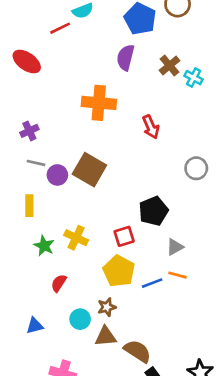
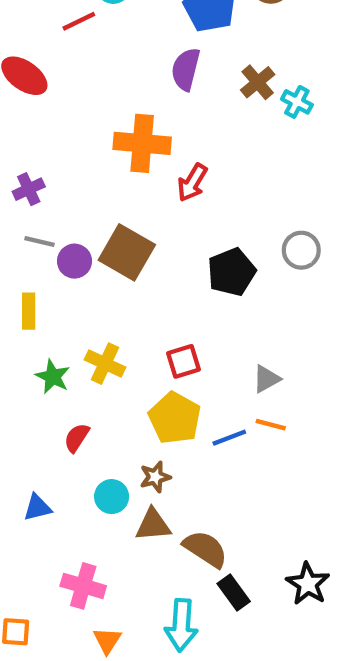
red arrow: (151, 127) -> (192, 183), moved, turned 55
black pentagon: (154, 211) -> (231, 272), moved

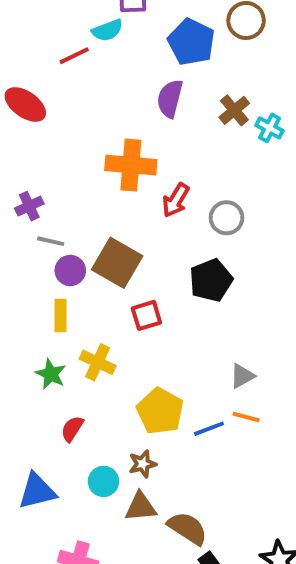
gray line: (40, 241) -> (51, 241), moved
gray circle: (301, 250) -> (227, 218), moved
yellow rectangle: (29, 311) -> (61, 315), moved
red square: (184, 361) -> (146, 315), moved
blue triangle: (37, 507) -> (37, 491), size x1.5

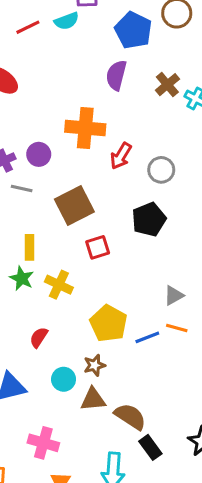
red line: (74, 56) -> (28, 27), moved
brown square: (117, 263) -> (74, 206), turned 33
purple circle: (70, 270) -> (39, 154), moved
green star: (51, 374) -> (22, 278), moved

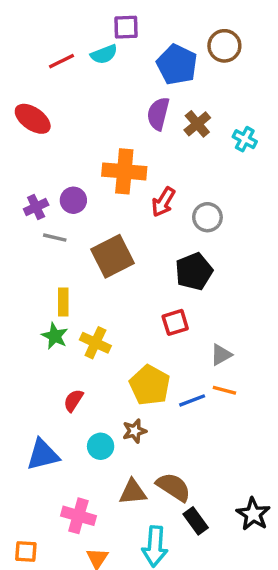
brown cross: (167, 85) -> (197, 124), moved
red square: (98, 247) -> (175, 322), moved
brown triangle: (93, 399) -> (133, 492), moved

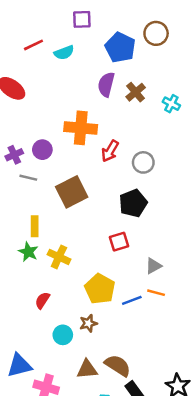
cyan semicircle: (104, 54) -> (64, 53), moved
blue triangle: (43, 455) -> (19, 366), moved

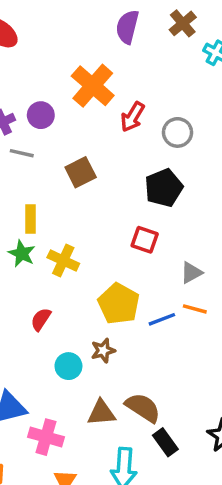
brown cross: (136, 92) -> (183, 23), moved
orange cross: (81, 128) -> (93, 86), turned 36
brown square: (72, 192) -> (81, 172), size x0.7
red square: (119, 242) -> (145, 240), turned 36

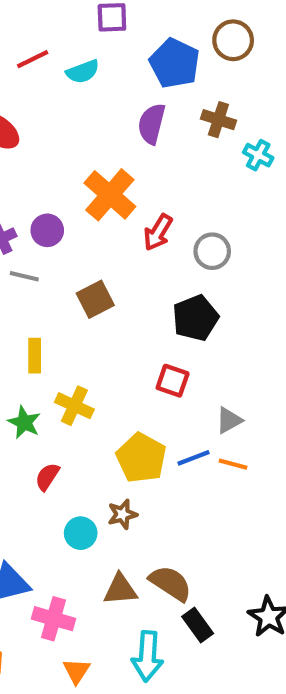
brown cross: (183, 23) -> (218, 120), turned -32
green star: (22, 254) -> (24, 422), moved
blue line: (162, 319) -> (193, 458), moved

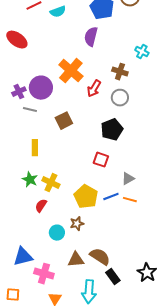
brown cross: (218, 120) -> (120, 72), moved
purple circle: (47, 230) -> (41, 88), size x1.5
yellow cross: (74, 406) -> (51, 183), moved

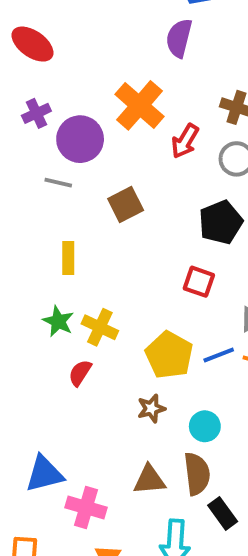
purple cross: (19, 92) -> (36, 113), moved
cyan circle: (57, 233) -> (205, 426), moved
brown semicircle: (100, 257) -> (197, 474), turned 50

